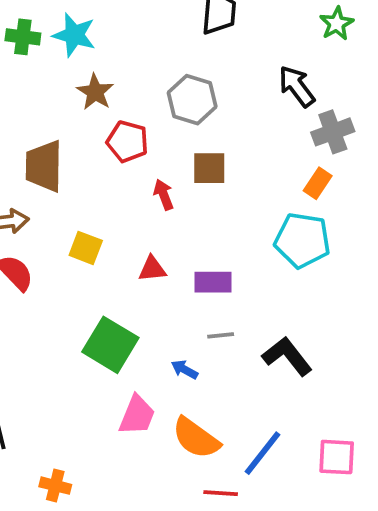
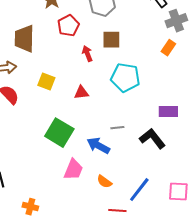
red pentagon: (127, 141) -> (68, 26), turned 30
cyan pentagon: (302, 240) -> (125, 78), moved
purple rectangle: (213, 282) -> (168, 112), moved
blue arrow: (185, 370) -> (98, 146), size x1.6
orange semicircle: (196, 438) -> (104, 182), size x0.6

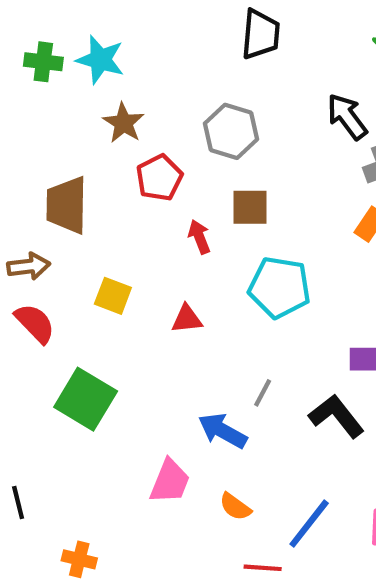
gray line: (117, 128) -> (263, 393), turned -56
green square: (59, 133) -> (86, 399), moved

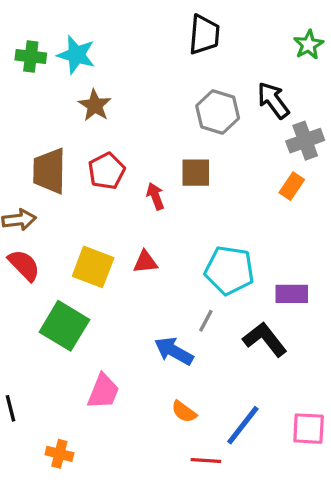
gray hexagon: (231, 131) -> (218, 112), moved
red pentagon: (159, 178) -> (107, 171), moved
cyan pentagon: (280, 287) -> (229, 270), moved
yellow square: (113, 296) -> (93, 267), moved, size x1.4
pink trapezoid: (170, 481) -> (103, 391), moved

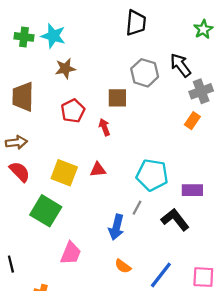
brown star: (95, 105) -> (65, 68), turned 30
brown trapezoid: (49, 171) -> (23, 97), moved
brown square: (196, 173) -> (117, 98), moved
blue arrow: (174, 351) -> (116, 227), turned -105

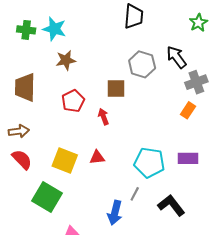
purple rectangle: (192, 190) -> (188, 158), moved

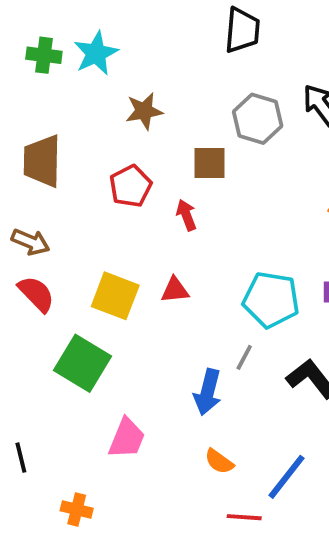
cyan star: (54, 29) -> (96, 53), turned 30
brown star: (66, 60) -> (144, 111), moved
brown arrow: (19, 131) -> (30, 242), turned 30

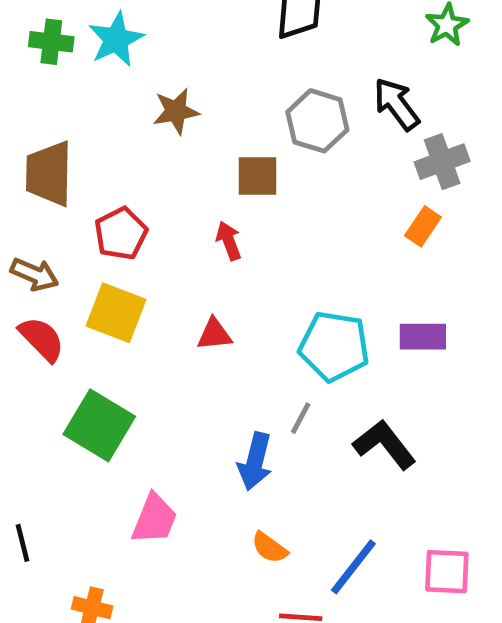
red pentagon: (131, 186) -> (121, 234), moved
yellow square: (115, 296) -> (116, 313), moved

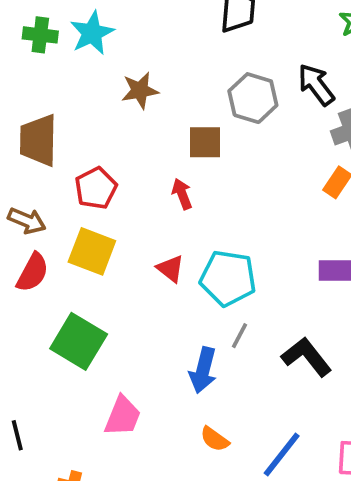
red triangle: (214, 334) -> (171, 269), turned 44
red semicircle: (42, 339) -> (33, 272), turned 72
cyan pentagon: (334, 346) -> (228, 278), moved

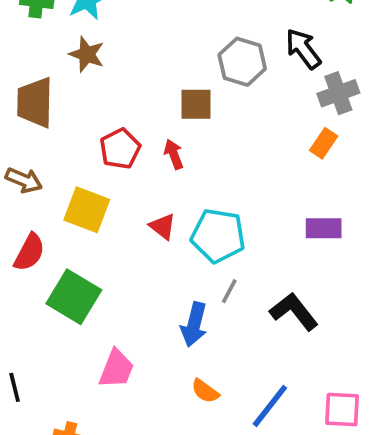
brown star: (140, 90) -> (87, 54), moved, turned 30
red pentagon: (96, 188) -> (120, 149), moved
red semicircle: (33, 272) -> (29, 252), moved

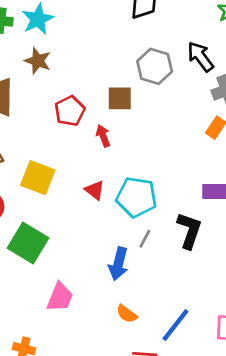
red pentagon: (120, 149) -> (70, 111), moved
black L-shape: (294, 312) -> (189, 230), moved, turned 57

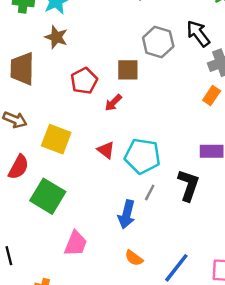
red arrow: (103, 136) -> (113, 103), turned -114

